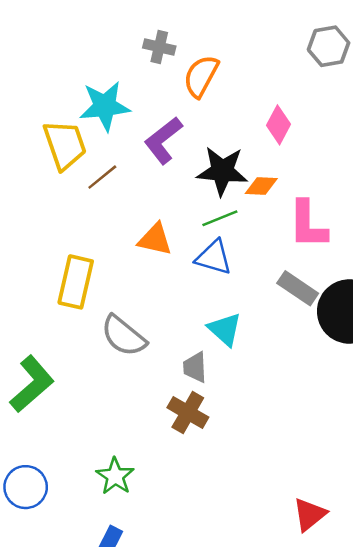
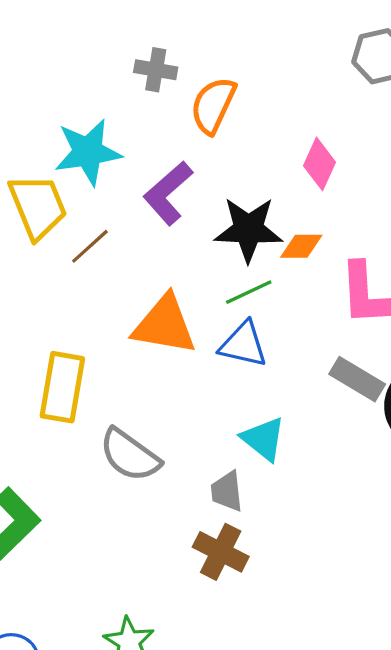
orange triangle: (155, 239) -> (164, 325), size x1.4

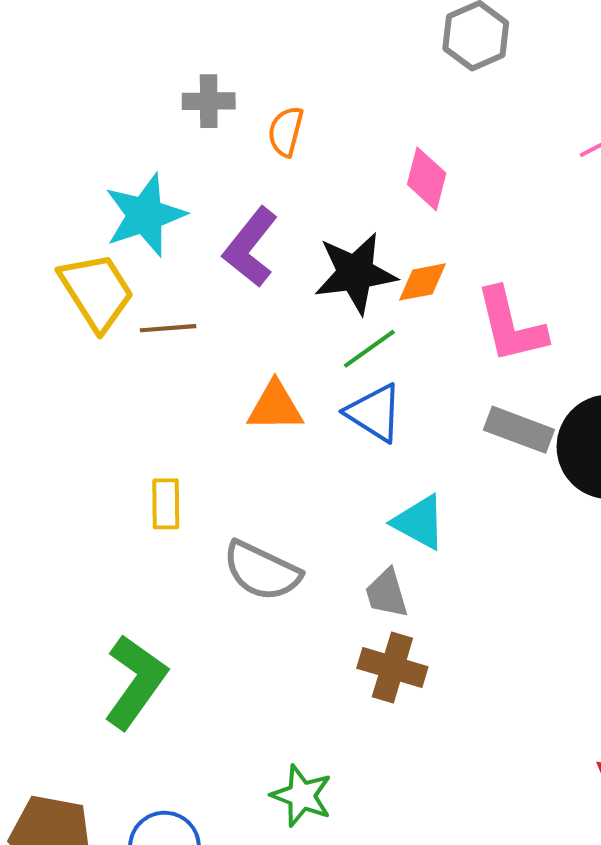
orange semicircle: (213, 105) -> (286, 131), size x0.7
brown line: (90, 246) -> (168, 328), turned 48
orange triangle: (164, 325) -> (275, 407), size x0.7
blue triangle: (243, 344) -> (374, 413), turned 30
yellow rectangle: (62, 387) -> (166, 504), size x0.6

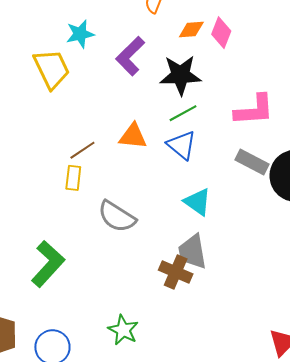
cyan star: (145, 215) -> (80, 34), size x0.7
orange diamond: (423, 282) -> (191, 29), moved
pink L-shape: (511, 325) -> (254, 110), turned -87
brown line: (168, 328) -> (82, 150), moved, turned -36
gray trapezoid: (387, 593) -> (192, 252), moved, size x1.4

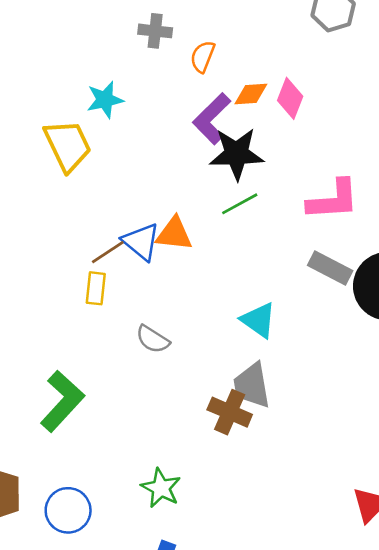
purple L-shape: (130, 56) -> (212, 119), moved
blue triangle: (182, 145) -> (141, 242), moved
gray semicircle: (117, 217) -> (153, 339), size x0.7

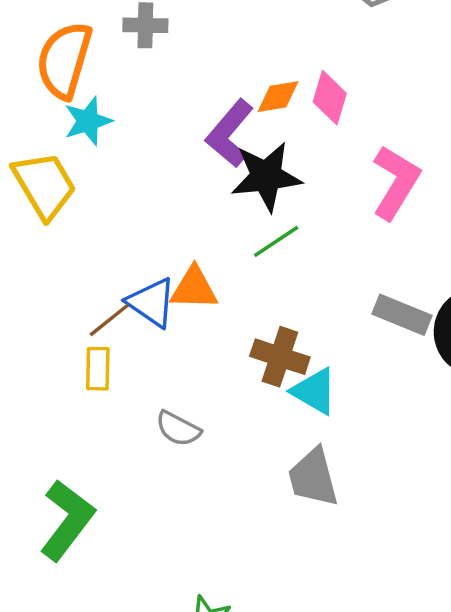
orange semicircle: (203, 57) -> (64, 60), moved, size x1.8
pink L-shape: (333, 200) -> (396, 182), moved, turned -50
brown cross: (230, 412) -> (280, 357), moved

